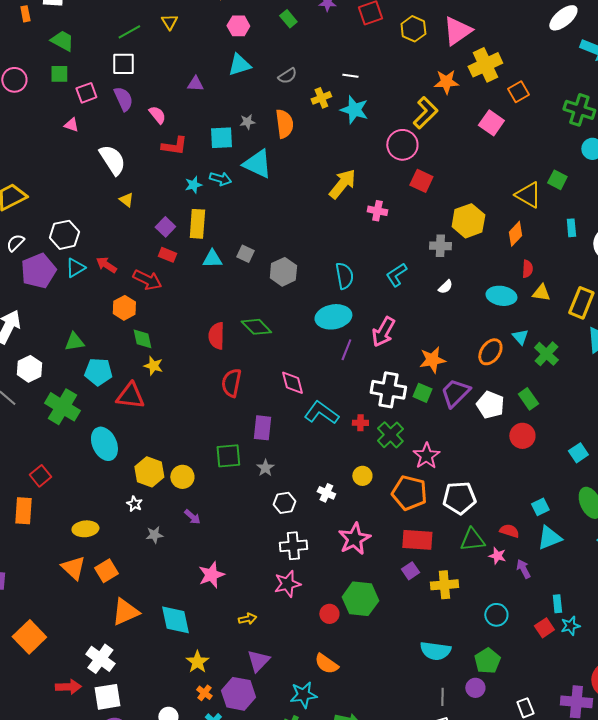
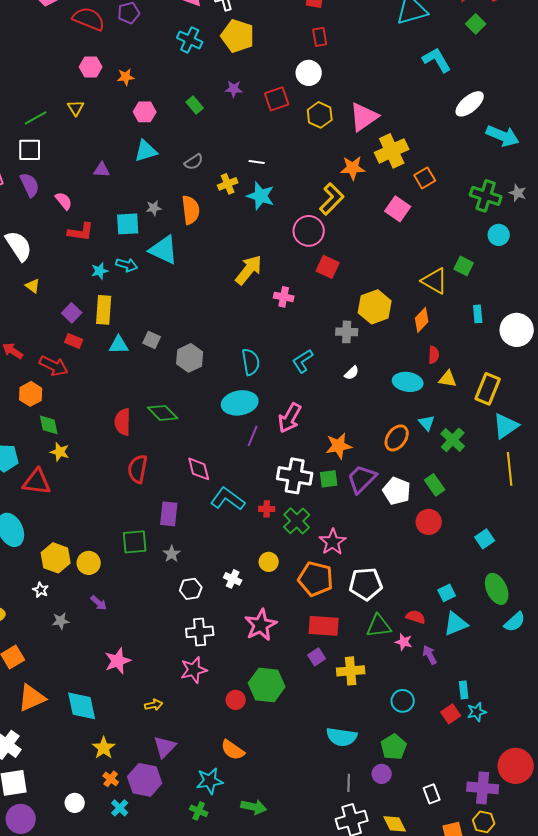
green square: (422, 393) -> (329, 479), turned -30

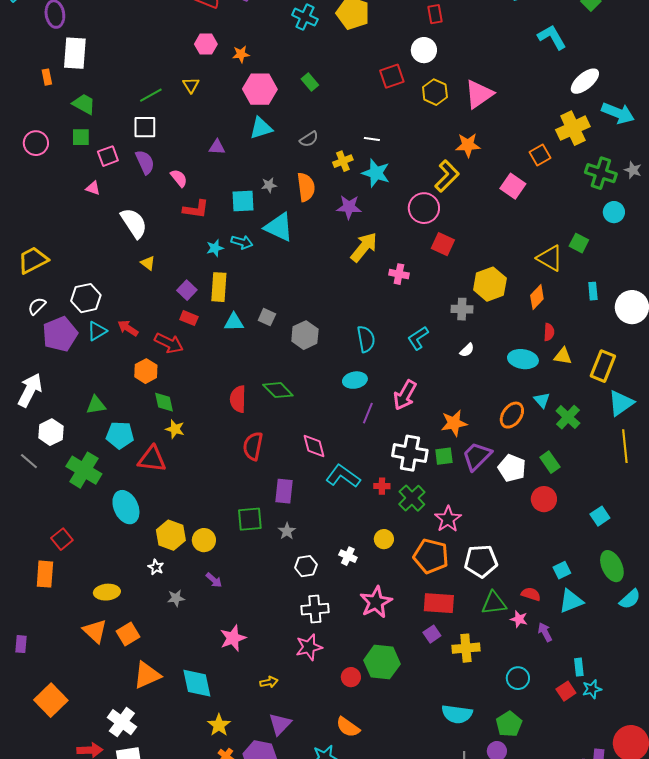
purple star: (234, 89) -> (349, 207), moved, size x1.4
pink hexagon: (145, 112) -> (260, 89), size x1.5
yellow cross: (392, 151) -> (573, 128), moved
cyan ellipse: (240, 403) -> (355, 380), size x0.7

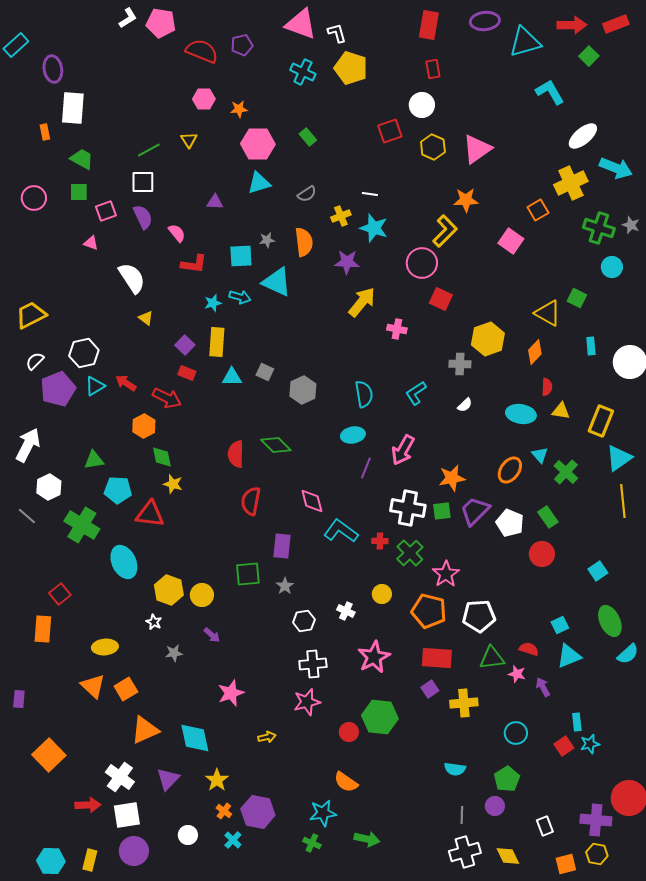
cyan semicircle: (457, 714) -> (455, 769), size x0.7
purple triangle: (280, 724) -> (168, 779), moved

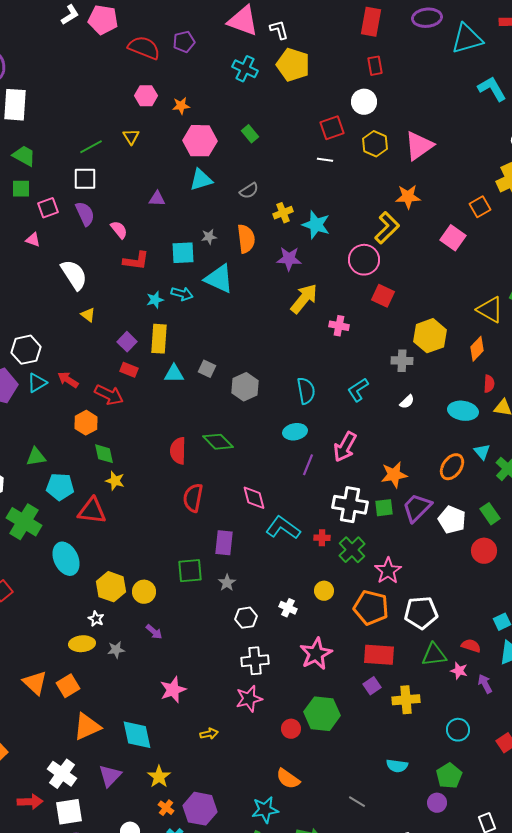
white line: (370, 194) -> (325, 160), moved
yellow ellipse: (105, 647) -> (82, 644), moved
gray line: (462, 815) -> (357, 802), moved, turned -60

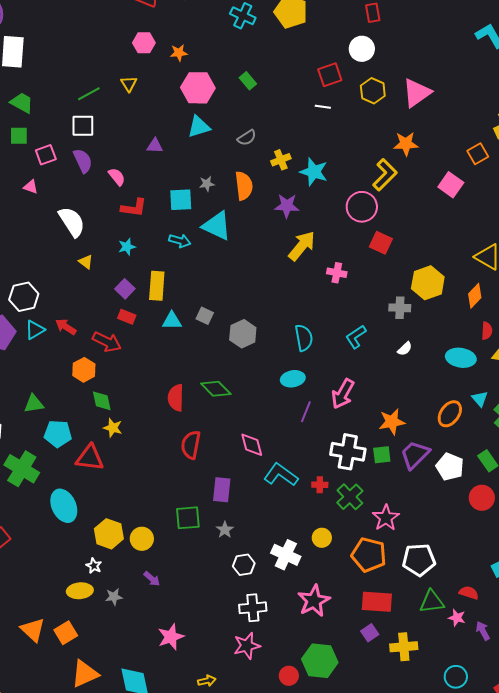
cyan star: (155, 300) -> (127, 247), moved
white cross: (288, 608) -> (286, 555), size x1.6

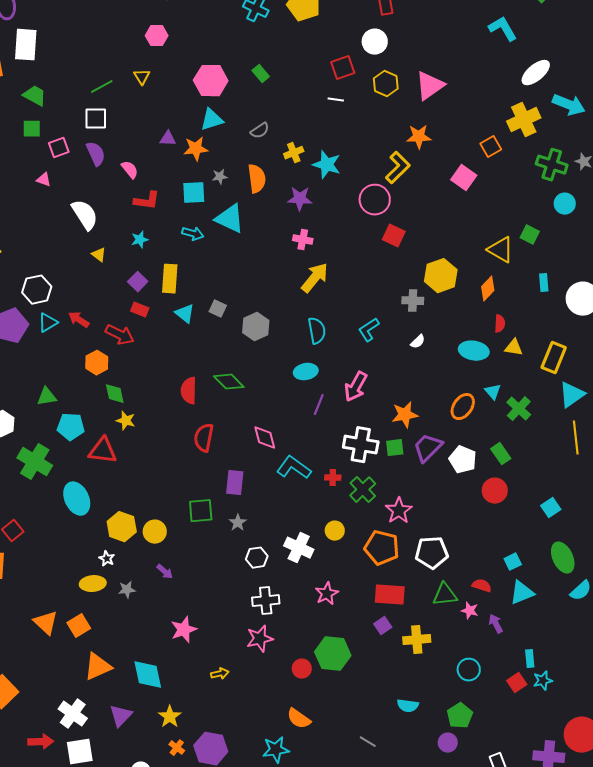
orange star: (179, 53) -> (196, 149), moved, size x1.4
yellow arrow: (302, 246) -> (315, 278), moved
pink cross: (337, 273) -> (303, 240), moved
cyan triangle: (172, 321) -> (185, 314), turned 40
pink star: (314, 601) -> (327, 594), size x0.7

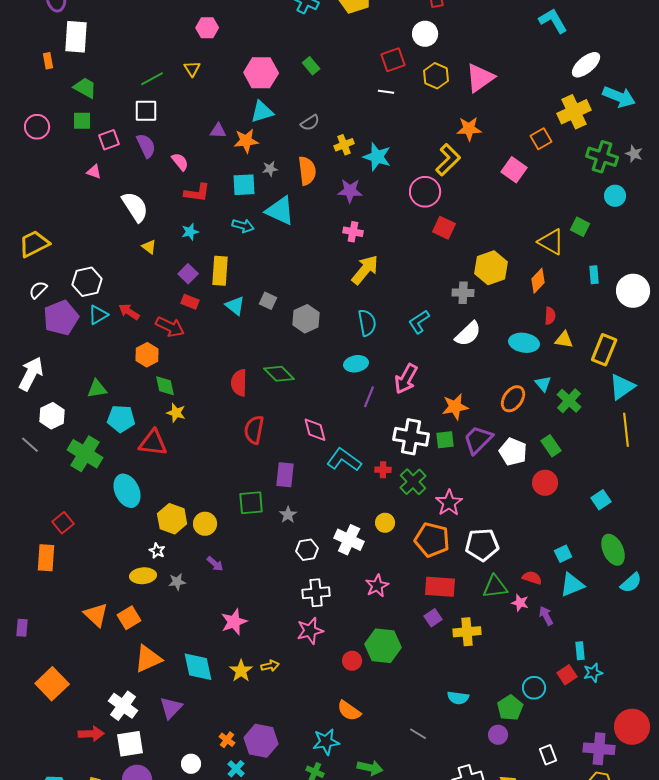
white semicircle: (418, 342) -> (468, 334), size x1.8
cyan circle: (469, 670) -> (534, 688), moved
yellow star: (170, 717) -> (241, 671), moved

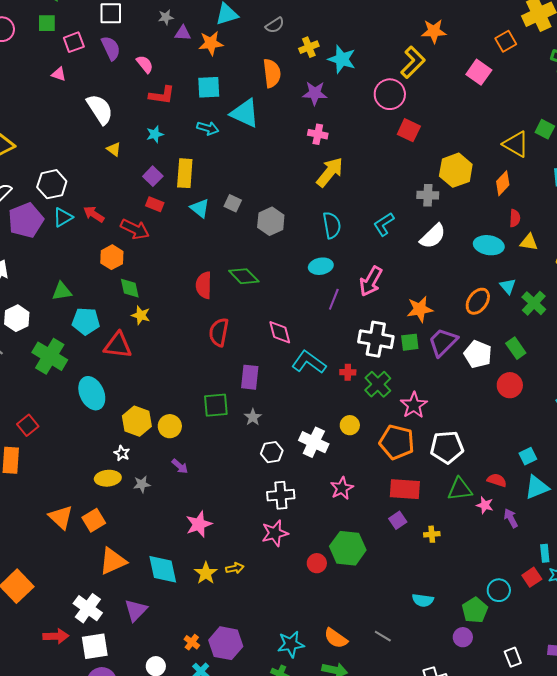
gray star: (270, 169) -> (166, 17), moved
yellow cross: (467, 632) -> (432, 534), size x0.6
orange semicircle: (349, 711) -> (336, 638), moved

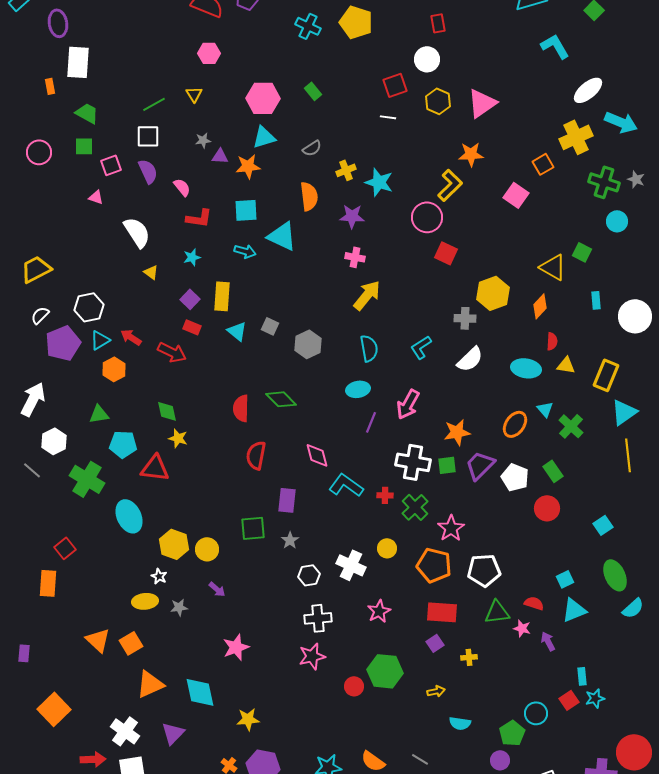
orange hexagon: (112, 257) -> (114, 369), moved
yellow arrow: (235, 568) -> (436, 691), moved
yellow star: (206, 573) -> (248, 719), moved, turned 30

